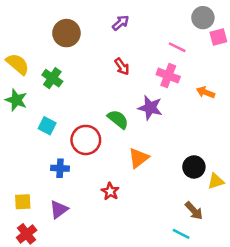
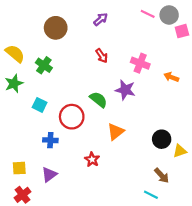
pink line: (177, 47) -> (148, 14), moved
green star: (16, 100) -> (14, 83), turned 30

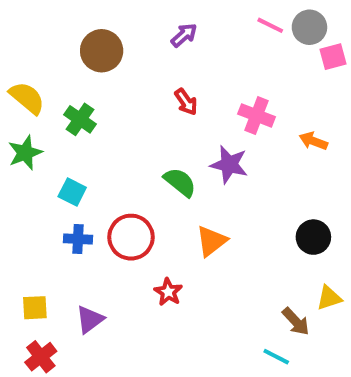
red circle: (72, 117) -> (131, 237), moved
black circle: (162, 139) -> (313, 237), moved
blue cross: (50, 140) -> (78, 239), moved
yellow triangle: (180, 151) -> (329, 298), moved

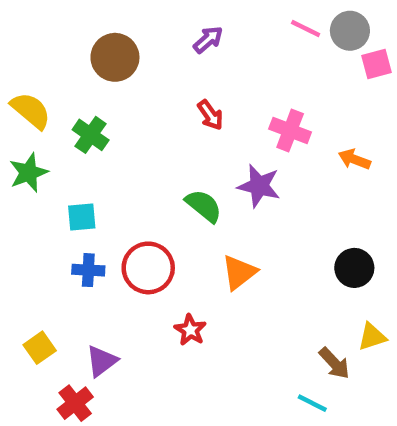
cyan square: (72, 192) -> (82, 217), turned -32
yellow square: (35, 308) -> (40, 348), turned -32
red cross: (41, 357) -> (75, 403), moved

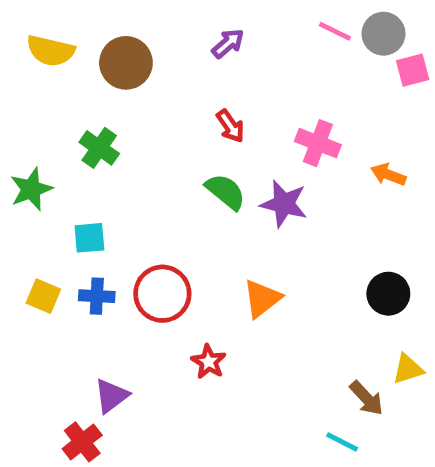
yellow semicircle: (31, 111) -> (51, 51), moved, turned 153
green semicircle: (204, 206) -> (226, 192), moved
yellow square: (40, 348) -> (43, 296), moved, turned -32

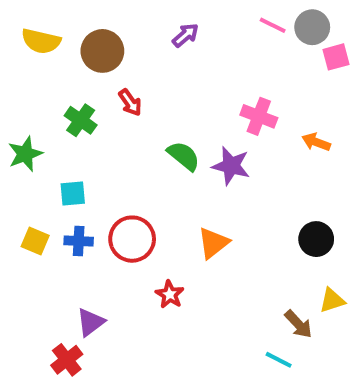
red arrow: (230, 126) -> (130, 102), moved

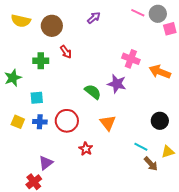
green cross: (81, 120) -> (41, 61), turned -35
orange arrow: (316, 142) -> (160, 72), size x1.5
green semicircle: (184, 156) -> (93, 92), moved
orange triangle: (213, 243) -> (108, 123), turned -30
cyan line: (279, 360) -> (141, 147), moved

